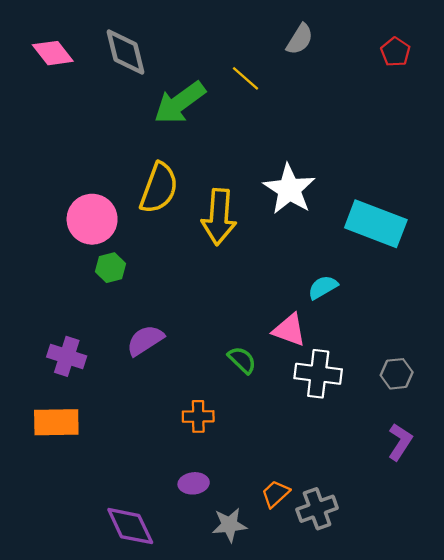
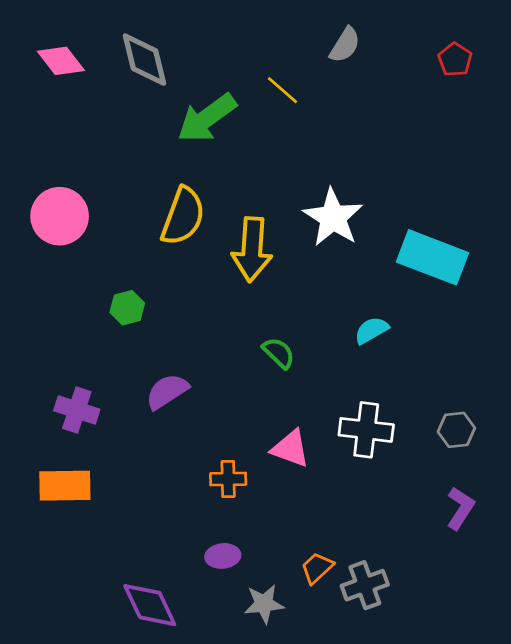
pink circle: (92, 219) -> (60, 216), moved
pink triangle: (289, 330) -> (291, 448), moved
green semicircle: (242, 360) -> (279, 353), moved

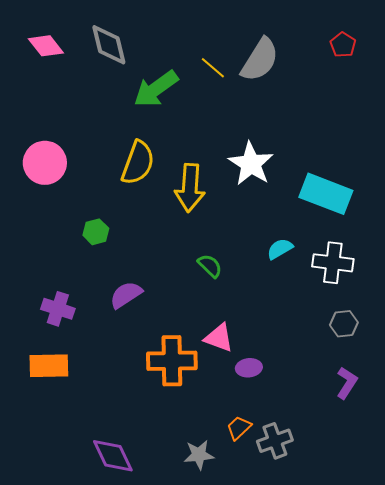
gray semicircle: (345, 45) -> (260, 60), moved, size x1.6
white cross: (366, 430) -> (333, 263), moved
orange cross: (228, 479) -> (172, 361), size x1.8
purple ellipse: (223, 556) -> (249, 368), moved

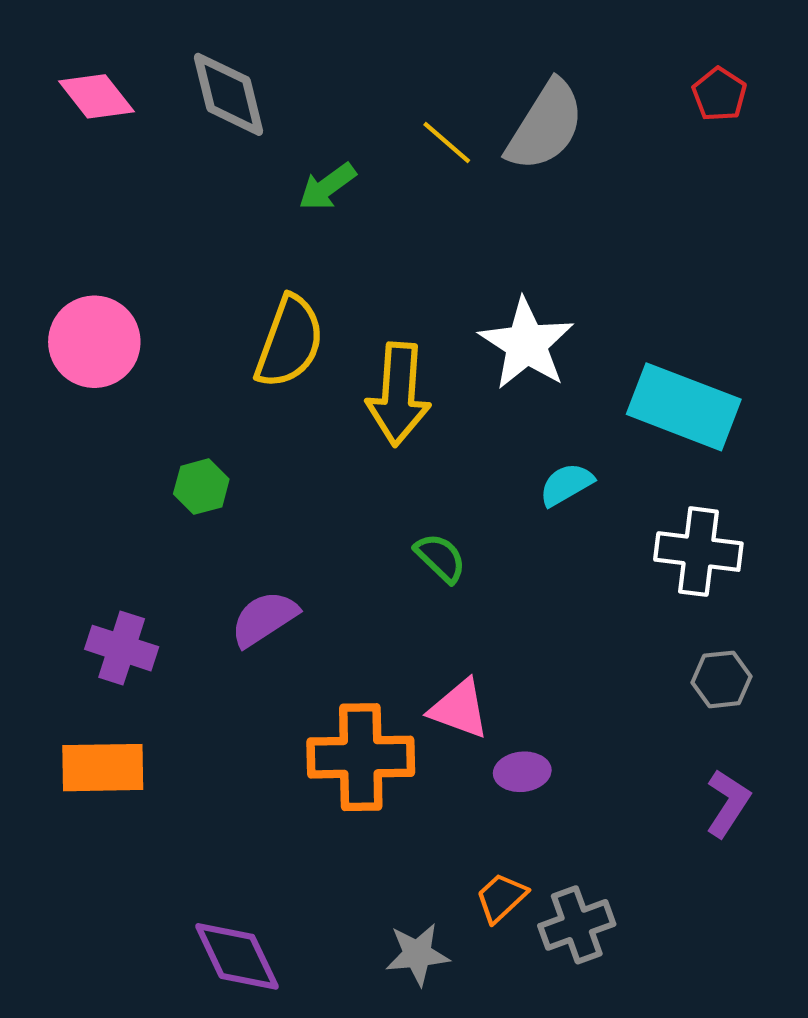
green arrow: (156, 89) -> (327, 187), size x0.6
cyan semicircle: (280, 249) -> (566, 484), moved

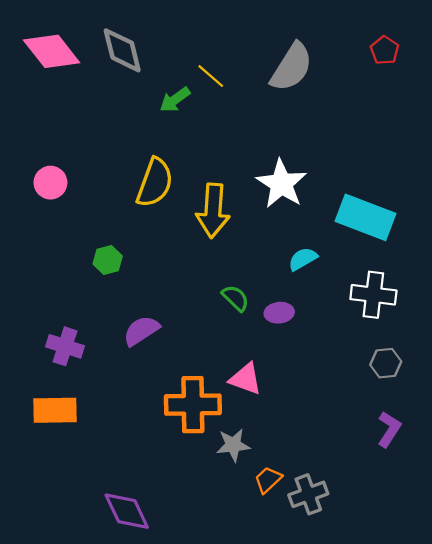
pink diamond: (96, 96) -> (52, 51), size x1.4
yellow line: (447, 143) -> (211, 76), moved
pink circle: (94, 342) -> (50, 183), size x0.7
purple ellipse: (522, 772) -> (279, 313), moved
gray star: (417, 954) -> (233, 445), moved

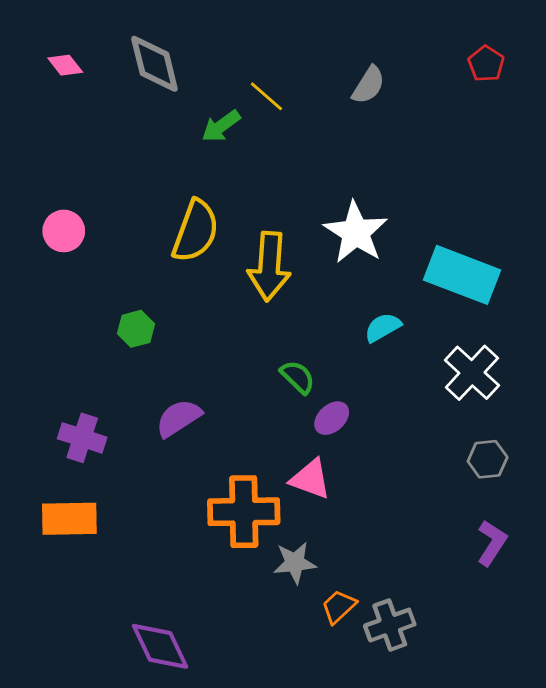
pink diamond: (52, 51) -> (65, 65), size x0.5
gray semicircle: (292, 67) -> (368, 85), size x0.6
white cross: (373, 295) -> (472, 373), turned 36
purple ellipse: (279, 313) -> (332, 418), moved, turned -36

